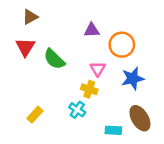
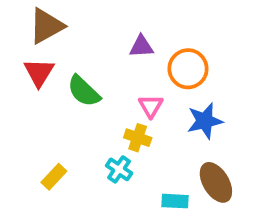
brown triangle: (30, 17) -> (46, 26), size x1.5

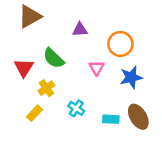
purple triangle: (141, 46) -> (80, 30), moved
red triangle: (39, 72) -> (24, 68), moved
yellow cross: (138, 138) -> (46, 88), moved, turned 35
cyan rectangle: (175, 201) -> (111, 119), moved

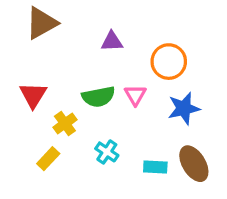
green semicircle: (54, 58) -> (98, 97), moved, turned -55

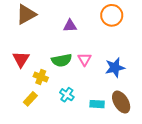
orange circle: (169, 62) -> (112, 15), moved
yellow cross: (65, 123) -> (41, 77), turned -32

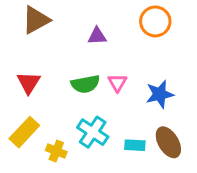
yellow cross: (41, 77) -> (56, 151), moved
cyan cross: (67, 95) -> (93, 132), size x1.5
yellow rectangle: (30, 99) -> (24, 132), moved, size x1.5

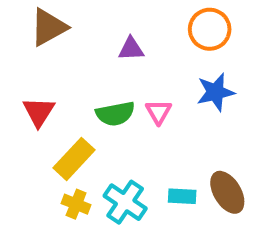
blue star: (160, 94) -> (216, 92), moved
yellow rectangle: (24, 132) -> (74, 159), moved
cyan cross: (93, 132) -> (125, 202), moved

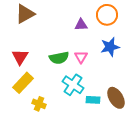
purple triangle: (131, 49) -> (81, 25), moved
yellow rectangle: (74, 159) -> (23, 83), moved
cyan cross: (125, 202) -> (73, 85), moved

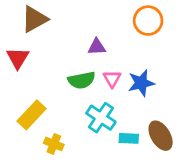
purple triangle: (81, 25) -> (97, 47), moved
blue star: (110, 47) -> (141, 83), moved
red triangle: (20, 57) -> (18, 58), moved

